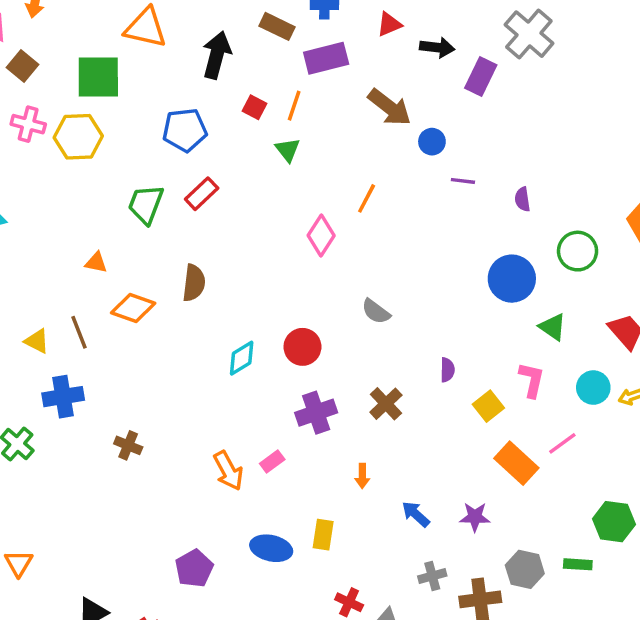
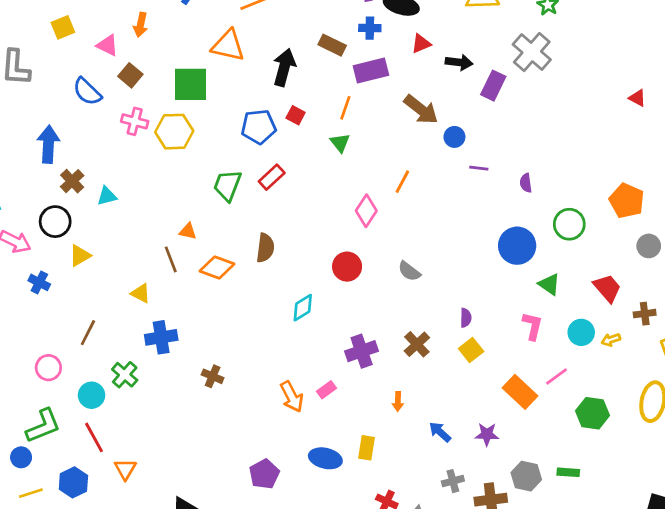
red square: (254, 107) -> (296, 115), moved
brown line: (79, 332) -> (171, 259), moved
red circle: (302, 347) -> (347, 267), moved
yellow square: (488, 406) -> (471, 350), moved
green hexagon: (614, 522) -> (592, 413), moved

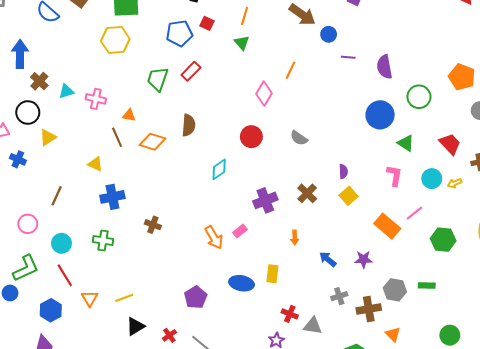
pink cross: (135, 121) -> (96, 99), moved
purple semicircle: (526, 183) -> (385, 67), size x1.6
green cross: (125, 375) -> (103, 240), moved, turned -30
yellow line: (31, 493) -> (124, 298), moved

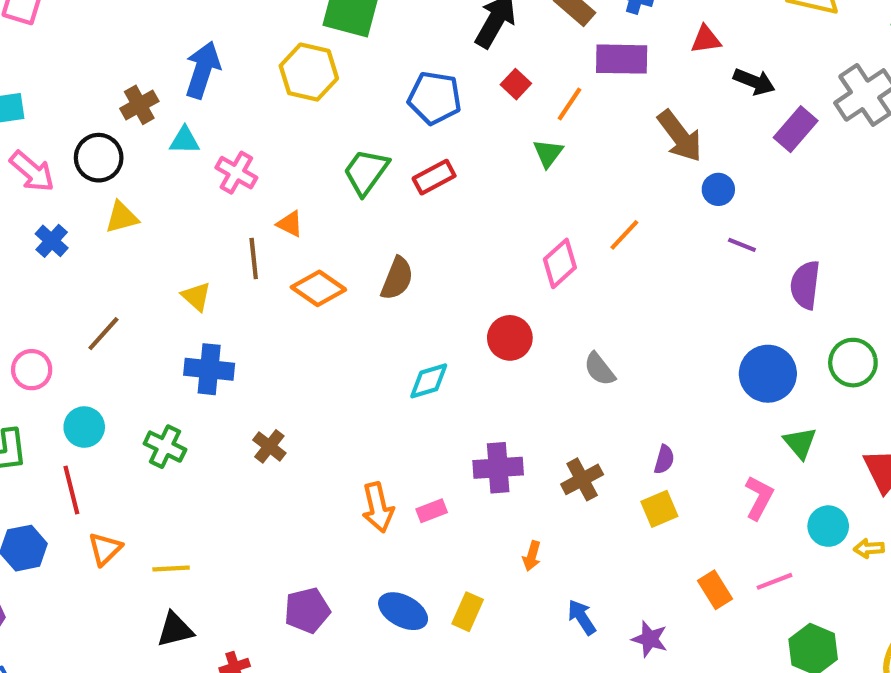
red square: (207, 23) -> (516, 84), moved
blue arrow: (20, 54) -> (203, 70), moved
orange rectangle: (387, 226) -> (715, 590), size x0.7

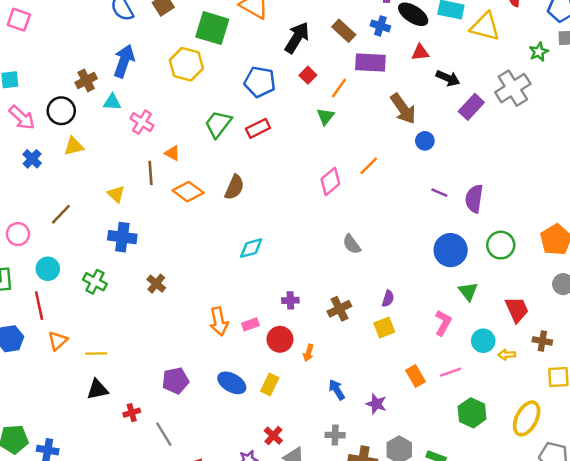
purple line: (742, 245) -> (439, 193), moved
red circle: (510, 338) -> (280, 339), moved
purple cross: (498, 468) -> (290, 300), size x0.6

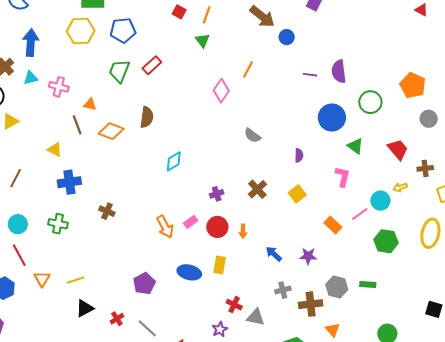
blue pentagon: (260, 82) -> (123, 30), moved
purple semicircle: (388, 299) -> (299, 155), moved
cyan circle: (483, 341) -> (380, 201), moved

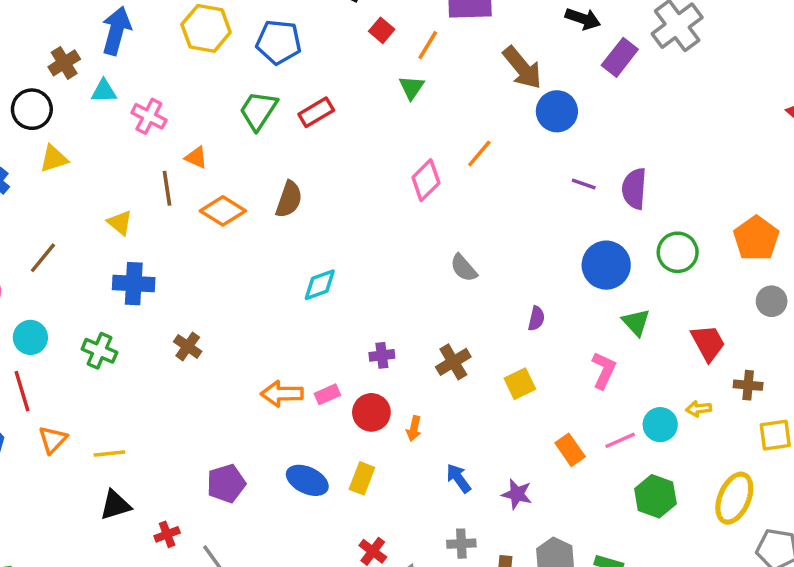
blue circle: (287, 37) -> (557, 111), size x1.5
orange arrow: (165, 227) -> (282, 394), turned 105

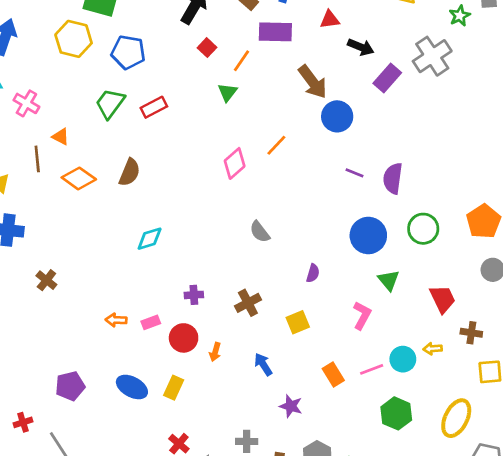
orange arrow: (282, 394) -> (116, 320), size x0.7
blue arrow: (459, 478) -> (263, 364), moved

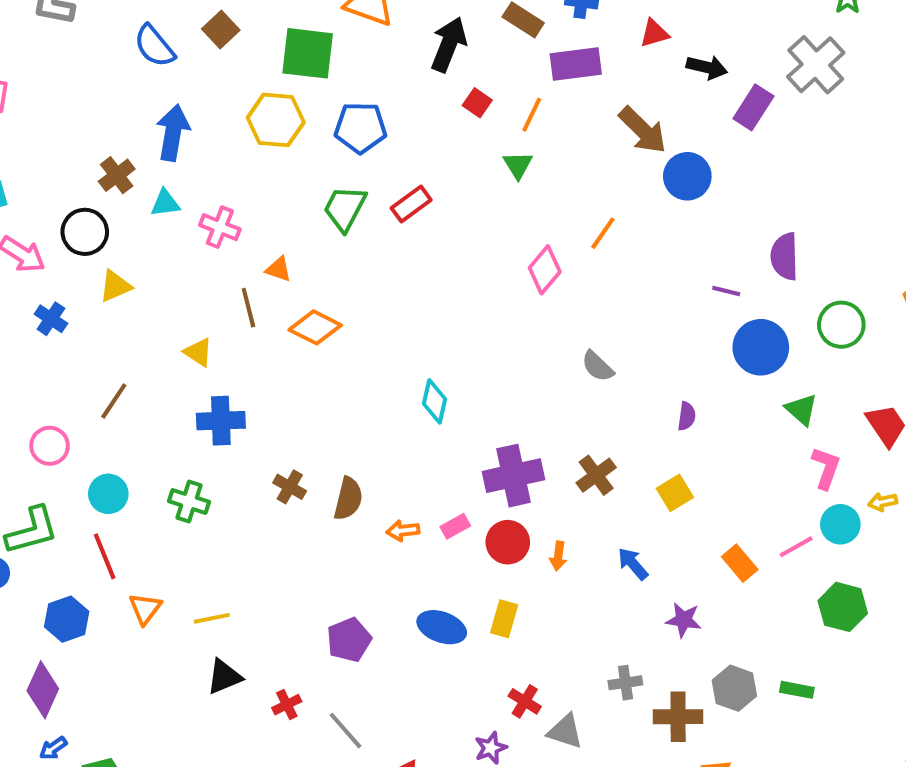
brown semicircle: (130, 172) -> (348, 499), moved
purple line: (355, 173) -> (726, 291), moved
cyan diamond: (150, 239) -> (434, 401), turned -52
purple cross: (194, 295) -> (513, 476), size x2.0
pink L-shape: (362, 315) -> (826, 468), moved

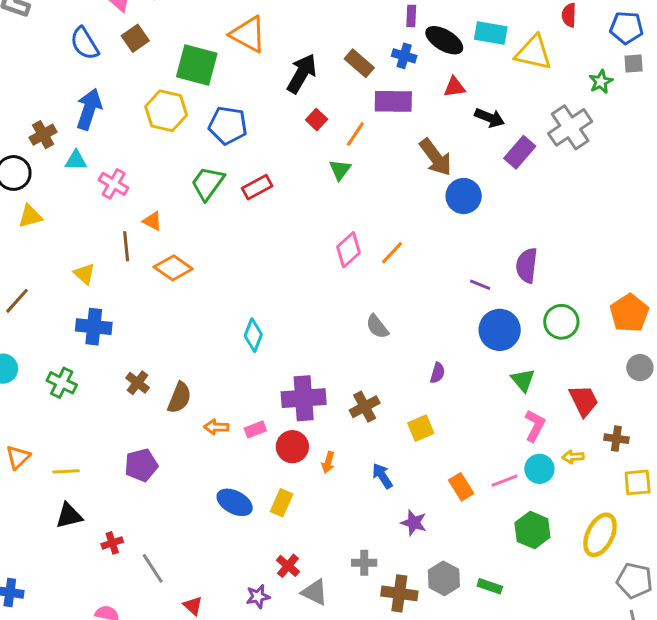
orange line: (603, 233) -> (392, 253), moved
purple pentagon: (349, 640) -> (141, 465), moved

